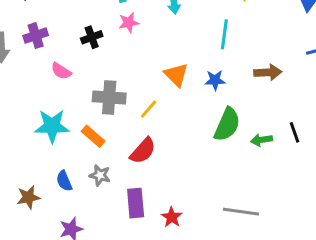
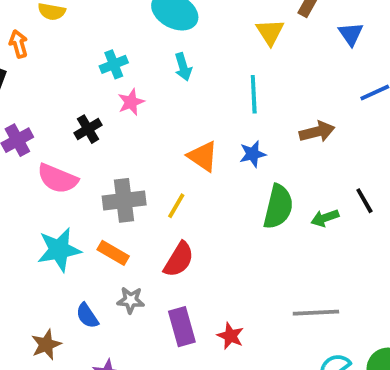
pink semicircle: (61, 71) -> (58, 179), size x1.5

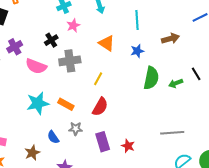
orange triangle: (203, 156) -> (107, 43), moved
gray cross: (124, 200) -> (70, 61), moved

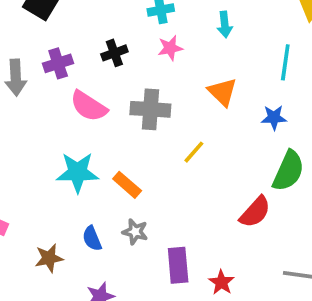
black cross: (51, 40) -> (114, 53), moved
red semicircle: (100, 107) -> (255, 212), moved

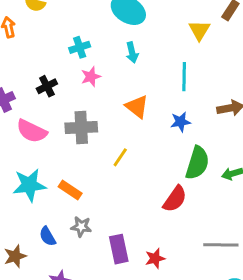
red star: (221, 282) -> (155, 258), turned 30

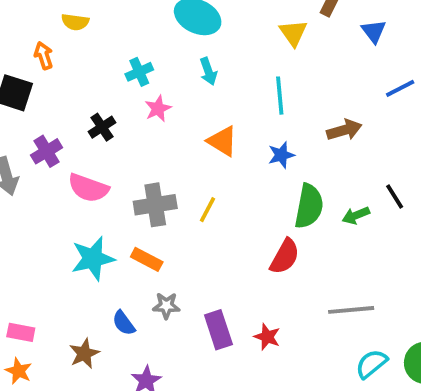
gray cross: (81, 128) -> (155, 205), moved
red star: (155, 258) -> (267, 337), turned -30

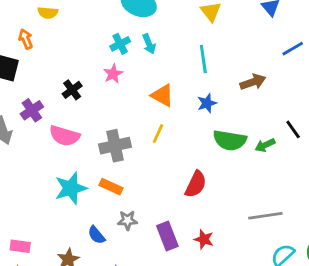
cyan cross: (139, 72) -> (120, 44), moved
green semicircle: (309, 206) -> (230, 140), turned 92
yellow line: (207, 210) -> (158, 134), moved
red semicircle: (285, 256) -> (196, 184), moved

